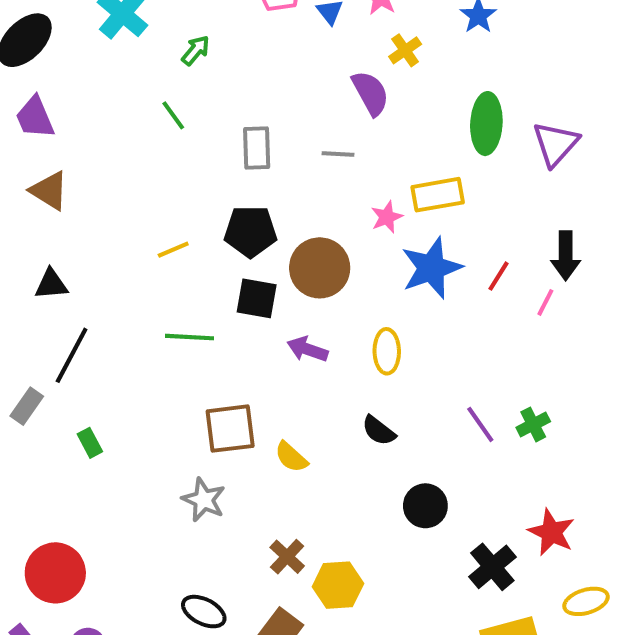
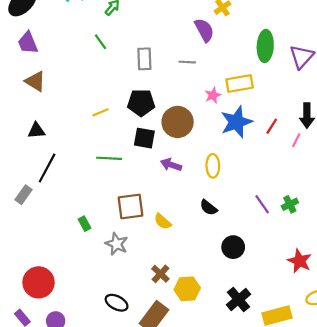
green rectangle: (90, 443) -> (84, 224), moved
black cross: (492, 567) -> (238, 300), moved

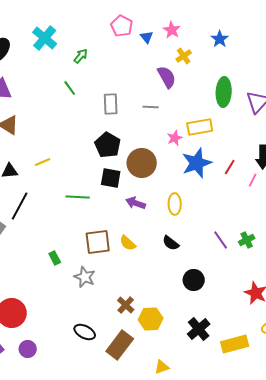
black pentagon: (141, 103) -> (108, 145), turned 30
yellow line: (101, 112) -> (43, 162), moved
yellow semicircle: (163, 221) -> (128, 243), moved

